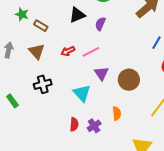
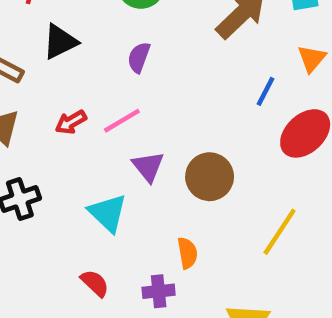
black triangle: (77, 15) -> (60, 42), moved
red semicircle: (74, 124) -> (95, 283), turned -48
purple cross: (94, 126) -> (159, 291), moved, turned 32

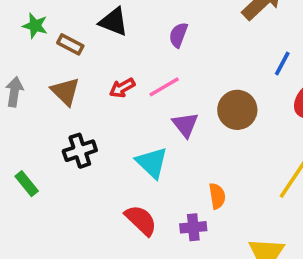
black triangle: (60, 42) -> (114, 22), turned 48
brown circle: (210, 177) -> (237, 110), moved
red semicircle: (95, 283) -> (141, 220), size x1.4

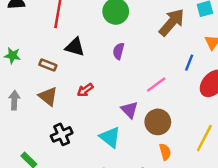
green star: (35, 26) -> (12, 56), moved
pink line: (164, 87) -> (156, 85), moved
brown circle: (237, 110) -> (158, 122), moved
orange semicircle: (217, 196) -> (165, 152), moved

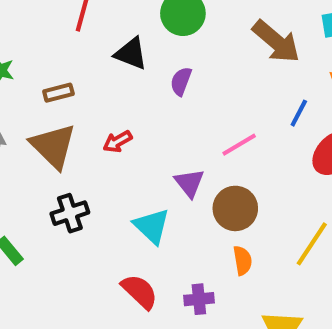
brown arrow: (172, 22) -> (276, 42), turned 84
black triangle: (75, 47) -> (131, 54), moved
brown rectangle: (48, 65) -> (58, 93), turned -42
brown triangle: (48, 96) -> (53, 146), size x1.4

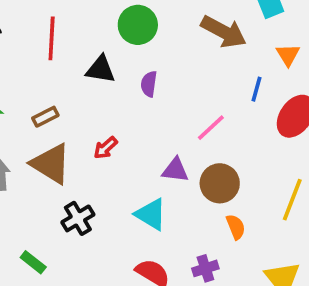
purple triangle: (189, 183) -> (175, 170), turned -32

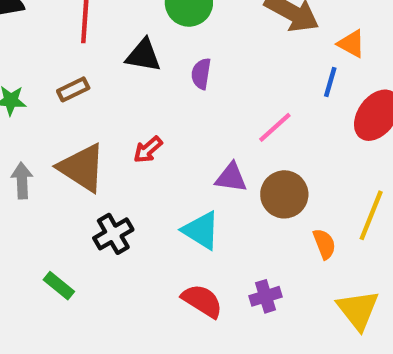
orange triangle: (288, 55) -> (351, 44), moved, turned -30
brown rectangle: (45, 117) -> (73, 89), moved
orange semicircle: (236, 227) -> (324, 244), moved

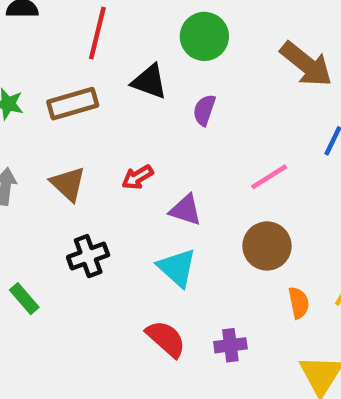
brown rectangle: (73, 89) -> (73, 104), size x1.5
brown triangle: (82, 168) -> (68, 184), size x0.7
purple triangle: (231, 178) -> (186, 210), moved

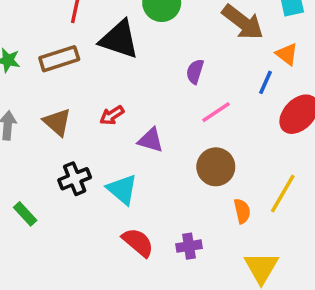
black triangle: (149, 82) -> (119, 39), size x1.4
purple semicircle: (204, 110) -> (195, 71), moved
cyan triangle: (177, 268) -> (122, 189), moved

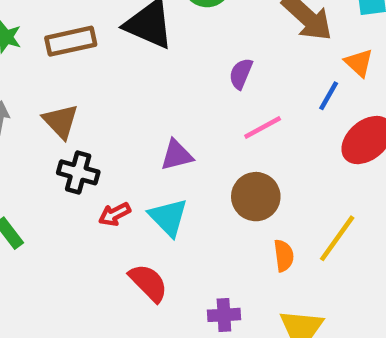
red arrow: (112, 115) -> (115, 214), moved
purple triangle: (151, 140) -> (177, 155), turned -36
black cross: (75, 179) -> (78, 172), moved, turned 32
cyan triangle: (122, 189) -> (168, 217), moved
purple cross: (189, 246) -> (224, 315), moved

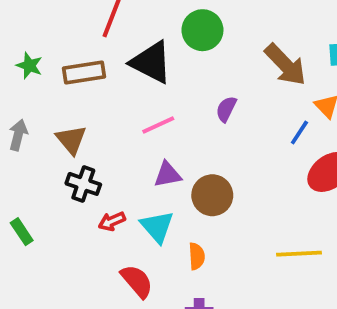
pink line: (263, 128) -> (158, 125), moved
brown circle: (256, 197) -> (212, 195), moved
yellow line: (337, 238) -> (299, 254), turned 48
orange semicircle: (284, 256) -> (197, 256), moved

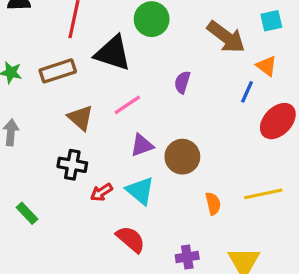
brown triangle: (71, 140) -> (80, 118), moved
orange semicircle: (197, 256) -> (213, 204), moved

